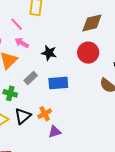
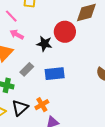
red circle: (88, 53) -> (65, 32), moved

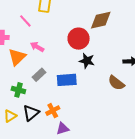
pink arrow: (17, 34) -> (37, 47), moved
black star: (44, 44) -> (87, 61), moved

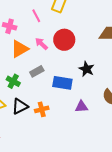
red circle: (79, 39) -> (64, 40), moved
purple triangle: (63, 129) -> (81, 107), moved

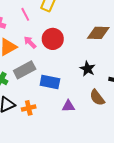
black star: (87, 69) -> (88, 69), moved
gray rectangle: (37, 71) -> (25, 70), size x1.5

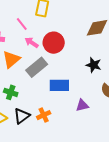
pink arrow: (30, 42) -> (32, 43), moved
gray rectangle: (25, 70) -> (37, 67), moved

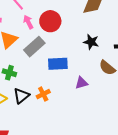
pink arrow: (32, 43) -> (28, 22), turned 32

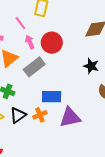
blue rectangle: (58, 64) -> (52, 97), moved
purple triangle: (81, 83) -> (70, 117), moved, size x1.6

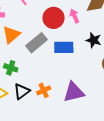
pink arrow: (30, 42) -> (74, 16), moved
blue rectangle: (52, 97) -> (64, 47), moved

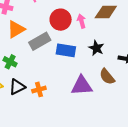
purple triangle: (74, 92) -> (82, 86), moved

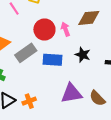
brown semicircle: (107, 77) -> (97, 98), moved

